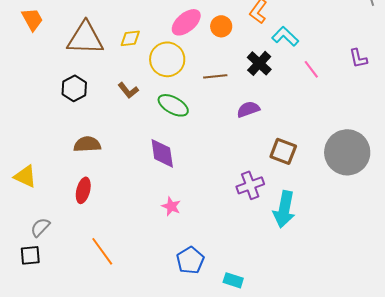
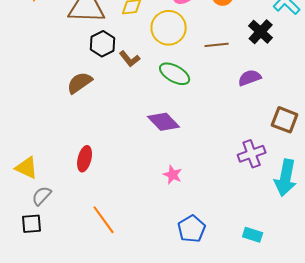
black hexagon: (74, 88) -> (103, 44), moved
brown semicircle: (87, 144) -> (80, 83), moved, turned -32
purple diamond: (162, 153) -> (164, 122), turned -36
yellow triangle: (25, 176) -> (27, 168), moved
cyan rectangle: (233, 280) -> (253, 235), moved

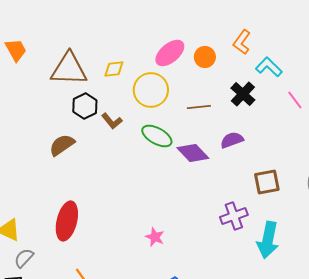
brown square: (285, 120) -> (267, 182), turned -32
purple diamond: (164, 122) -> (193, 153), moved
red ellipse: (85, 159) -> (67, 221), size x1.5

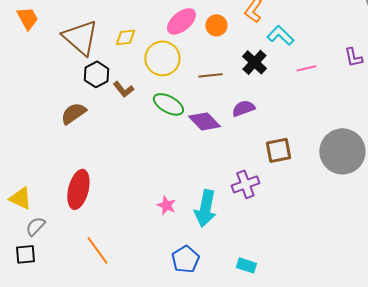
brown triangle: (69, 69) -> (80, 37), turned 39
pink line: (295, 100) -> (306, 68), turned -66
cyan arrow: (268, 240) -> (205, 208), moved

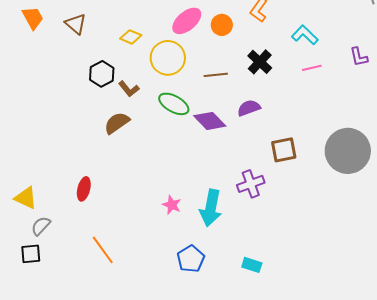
cyan L-shape: (280, 35) -> (305, 35), moved
brown triangle: (80, 37) -> (76, 24), moved, size x0.6
yellow diamond: (125, 37) -> (131, 37), turned 30
brown semicircle: (73, 113) -> (117, 123), moved
red ellipse: (78, 189) -> (84, 189), size x0.6

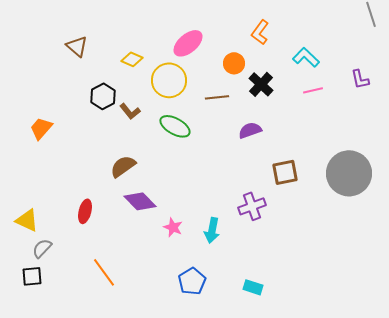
orange trapezoid: (33, 18) -> (41, 128), moved, turned -110
orange circle: (222, 25) -> (234, 63), moved
purple diamond: (210, 121) -> (140, 201), moved
brown semicircle: (117, 123) -> (123, 166), moved
cyan arrow: (211, 208) -> (212, 230), size x0.7

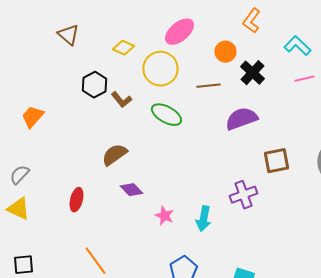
purple semicircle: (250, 130) -> (241, 119), size x1.4
purple diamond: (140, 201) -> (131, 190), size x0.7
gray semicircle: (42, 248) -> (19, 175), moved

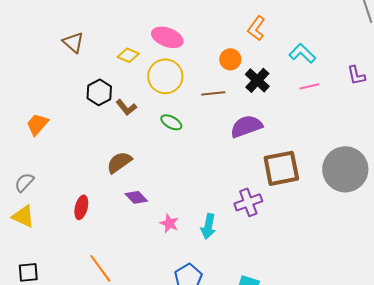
pink ellipse: (179, 32) -> (167, 37), moved, turned 60
green ellipse: (166, 115) -> (171, 122), size x0.7
brown square: (276, 161) -> (281, 168), size x1.4

